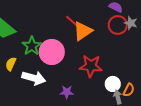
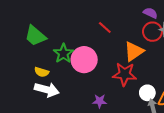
orange triangle: (83, 31) -> (134, 51), moved
yellow semicircle: (11, 64) -> (42, 72), turned -96
white arrow: (34, 78) -> (47, 90), moved

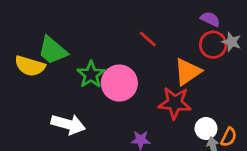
yellow semicircle: (42, 72) -> (30, 66), moved, size x1.5

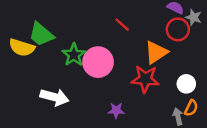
gray star: (232, 42) -> (194, 17), moved
white circle: (206, 129) -> (186, 84), moved

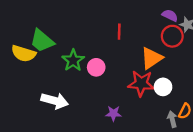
red line: (122, 25) -> (119, 32), turned 49
pink circle: (98, 62) -> (96, 67), size x0.6
white circle: (186, 84) -> (163, 87), moved

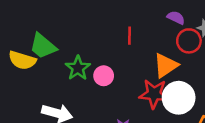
purple semicircle: (170, 15) -> (176, 18), moved
white circle: (163, 87) -> (179, 98), size x1.6

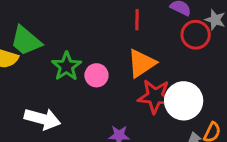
red line: (129, 36) -> (137, 20), moved
orange triangle: (166, 65) -> (142, 63), moved

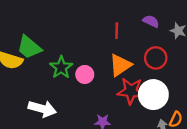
red circle: (196, 35) -> (156, 58), moved

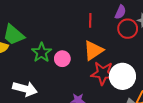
purple semicircle: (151, 21) -> (120, 12), turned 88
red circle: (156, 58) -> (128, 29), moved

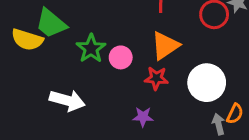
red star: (103, 73) -> (156, 78), moved, size x0.7

